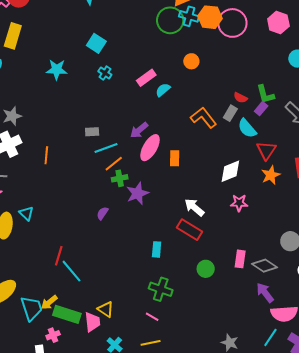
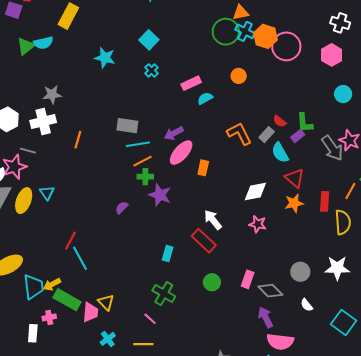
gray rectangle: (92, 132) -> (127, 126), size x1.5
red triangle: (266, 150) -> (295, 178), turned -35
purple star: (137, 193) -> (160, 195), turned 30

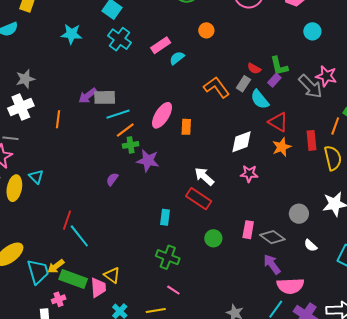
cyan cross: (152, 70) -> (120, 39), size x1.6
purple arrow: (174, 133) -> (88, 96), moved
pink line: (150, 319) -> (173, 290), moved

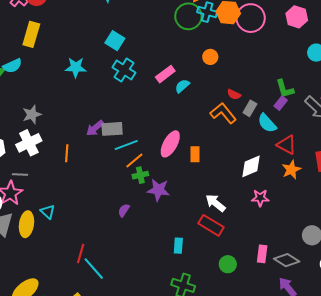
red semicircle: (254, 69) -> (234, 94), moved

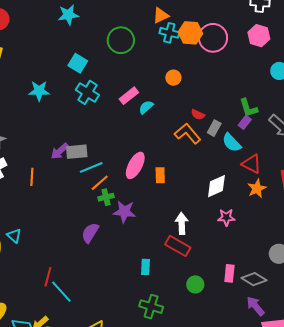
green circle: (188, 16) -> (121, 40), moved
white arrow: (215, 203) -> (182, 223), turned 50
purple semicircle: (124, 210) -> (90, 233), size x1.5

